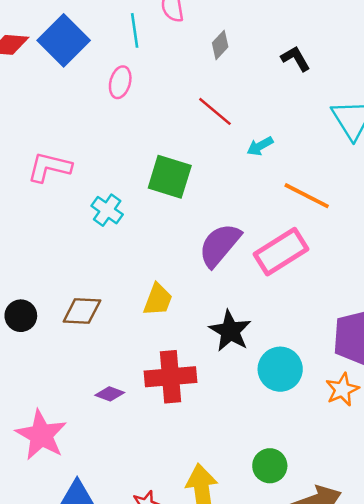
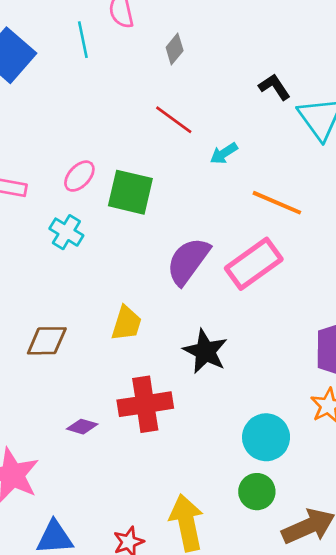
black L-shape: (296, 59) -> (274, 87), moved
pink ellipse: (120, 82) -> (79, 176), moved, turned 32
cyan circle: (280, 369) -> (266, 437), moved

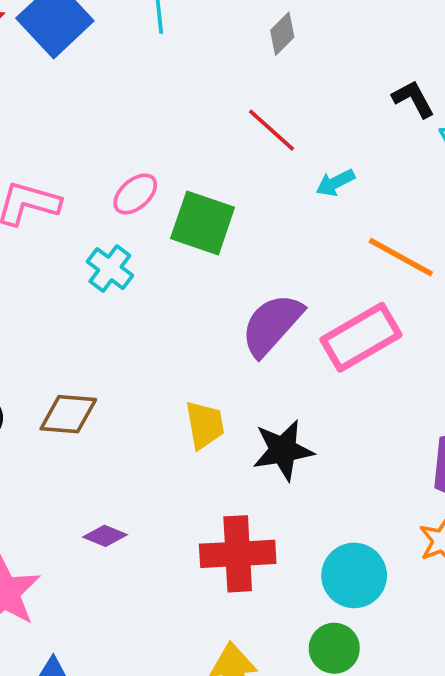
yellow trapezoid: (126, 323) -> (205, 425), moved, turned -33
black star: (205, 351) -> (283, 450), turned 30
red cross: (145, 404) -> (238, 554), moved

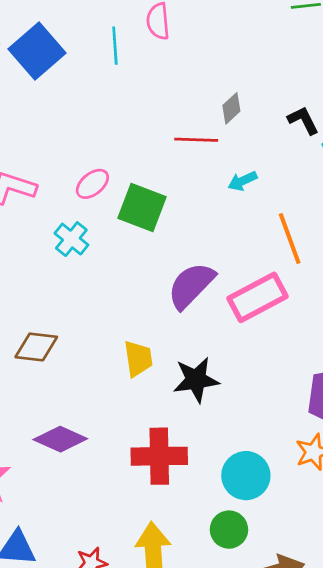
gray diamond: (282, 34) -> (231, 108), moved
red line: (272, 130) -> (196, 140), turned -42
orange line: (401, 257) -> (290, 238), turned 39
purple diamond: (105, 536) -> (60, 439), size x1.6

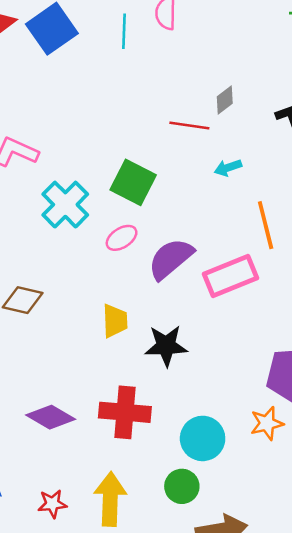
pink ellipse: (92, 184) -> (122, 238), moved
cyan cross: (71, 239) -> (65, 205), size x1.5
purple diamond: (60, 439) -> (51, 417), moved

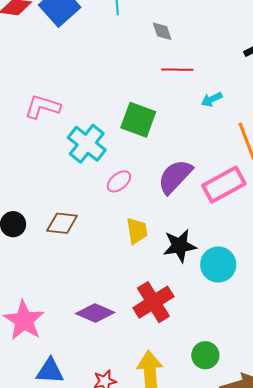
gray diamond: (225, 100) -> (162, 31), moved, turned -65
pink ellipse: (122, 238) -> (119, 181), moved
red cross: (125, 412) -> (153, 302), turned -30
cyan circle: (203, 438) -> (218, 265), moved

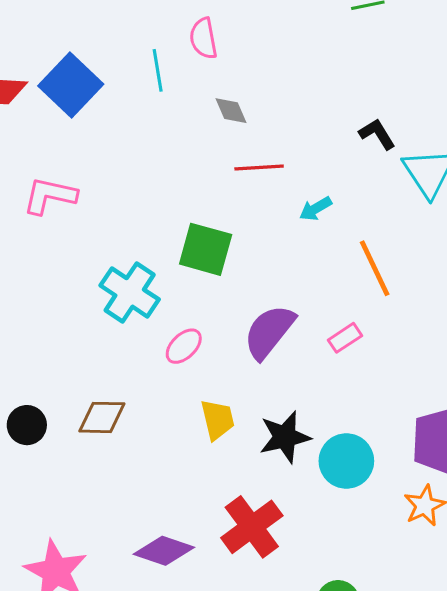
pink L-shape: (42, 107) -> (50, 196), moved
pink rectangle: (224, 185) -> (345, 338), size x0.5

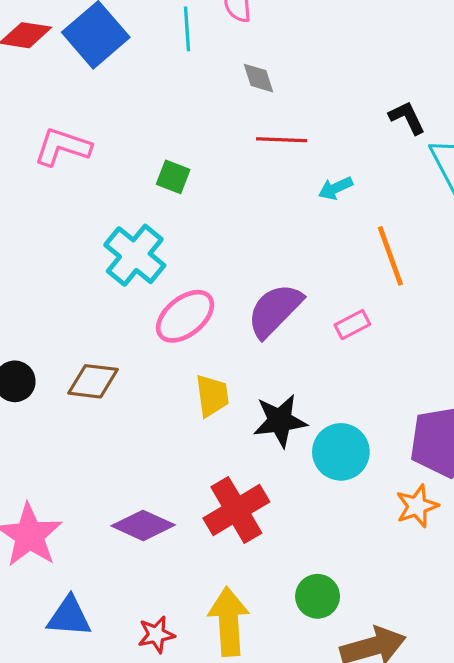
green square: (206, 249) -> (173, 177), moved, size x0.6
pink ellipse: (184, 346) -> (185, 316), size x1.5

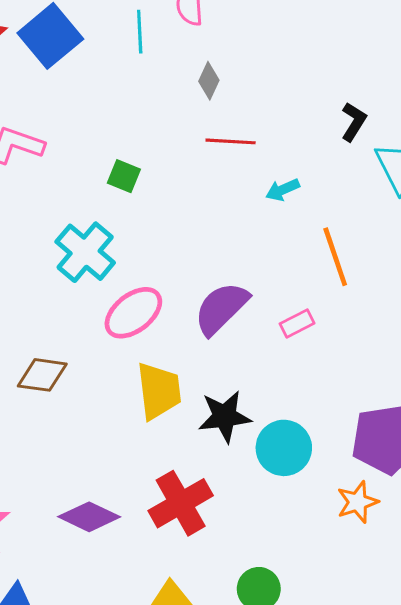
gray diamond: (258, 78) -> (209, 81), turned 42
black L-shape: (407, 118) -> (354, 122), turned 57
yellow trapezoid: (212, 396) -> (159, 391), size x1.4

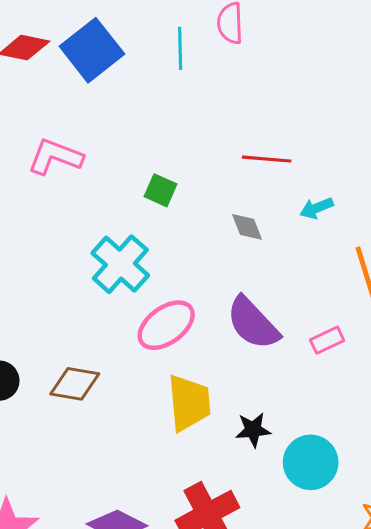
gray diamond: (209, 81) -> (247, 227), moved, turned -48
purple semicircle: (221, 308) -> (253, 323), turned -90
black star: (225, 416) -> (253, 430), size x0.7

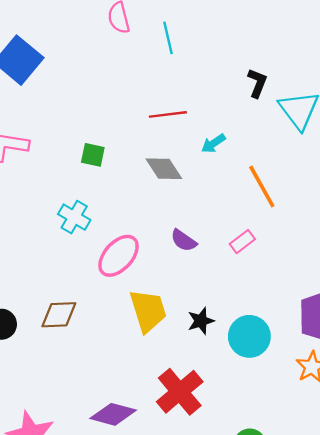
cyan line: (180, 48) -> (168, 38), moved
gray diamond: (247, 227) -> (164, 169), size x1.4
cyan cross: (120, 264) -> (74, 217), size x0.7
purple semicircle: (253, 323) -> (184, 241), size x0.6

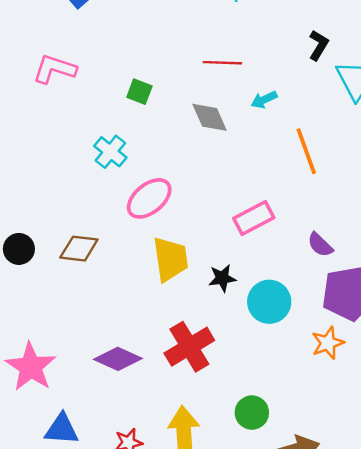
purple semicircle: (184, 241) -> (320, 245), moved
pink rectangle: (242, 242) -> (254, 218), moved, size x1.5

